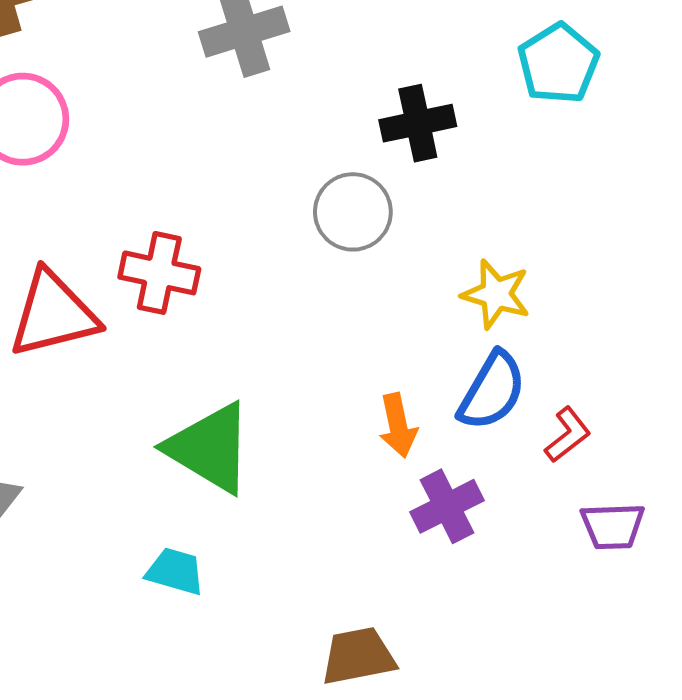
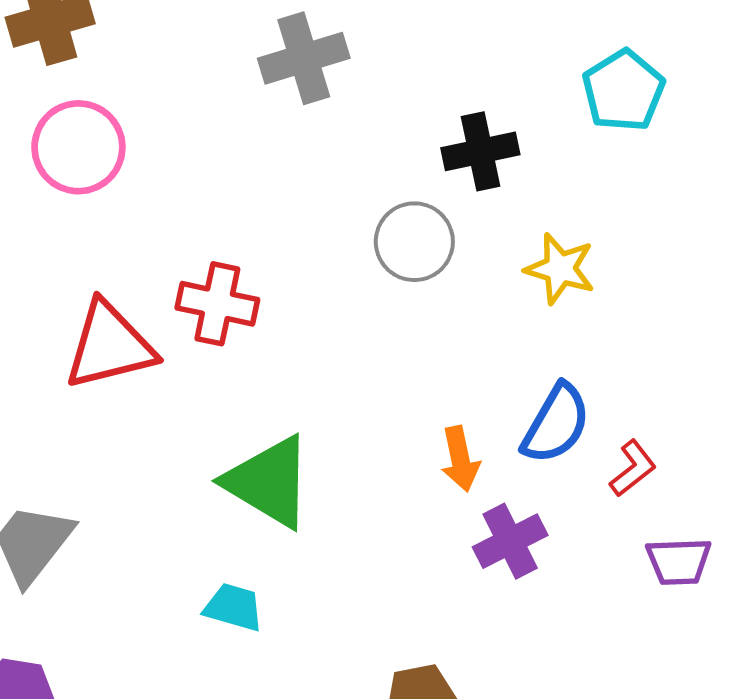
yellow star: (496, 294) -> (560, 269), moved

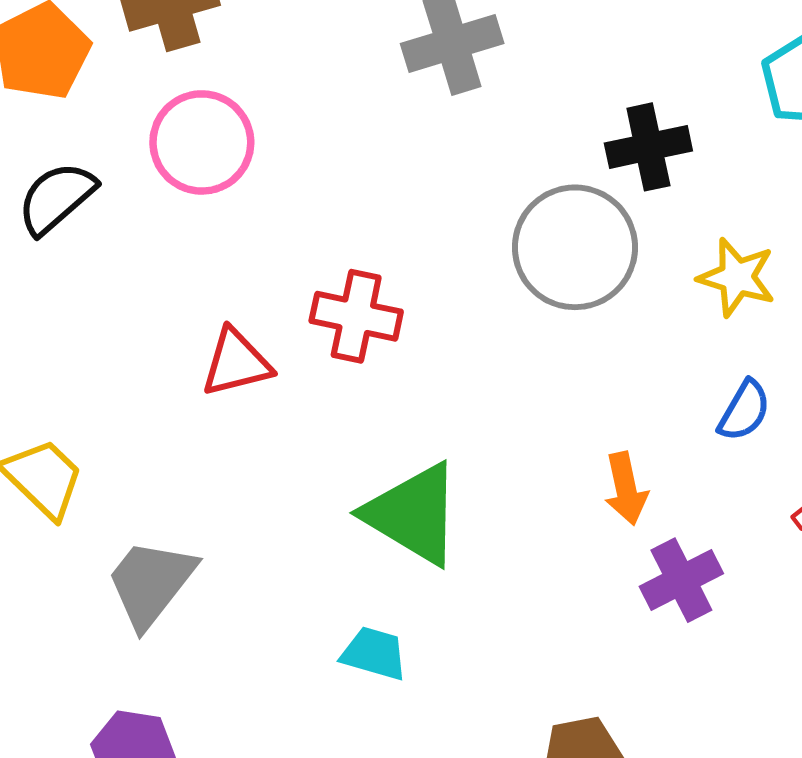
gray circle: (414, 242) -> (575, 247), size x1.4
red triangle: (110, 346) -> (236, 363), size x0.7
blue semicircle: (556, 424) -> (744, 411), moved, size x0.7

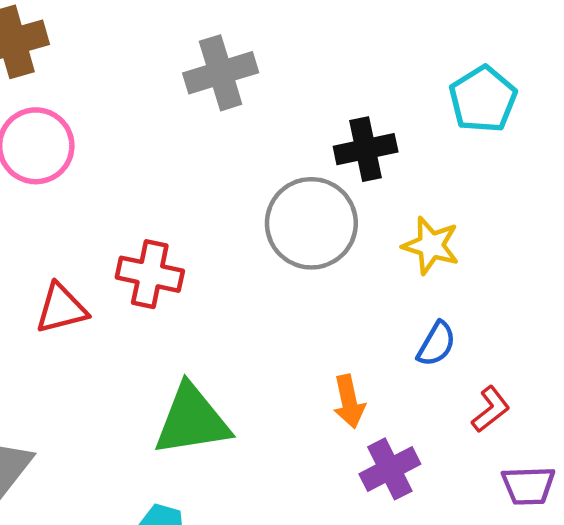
green triangle: (413, 514) -> (192, 420), turned -40

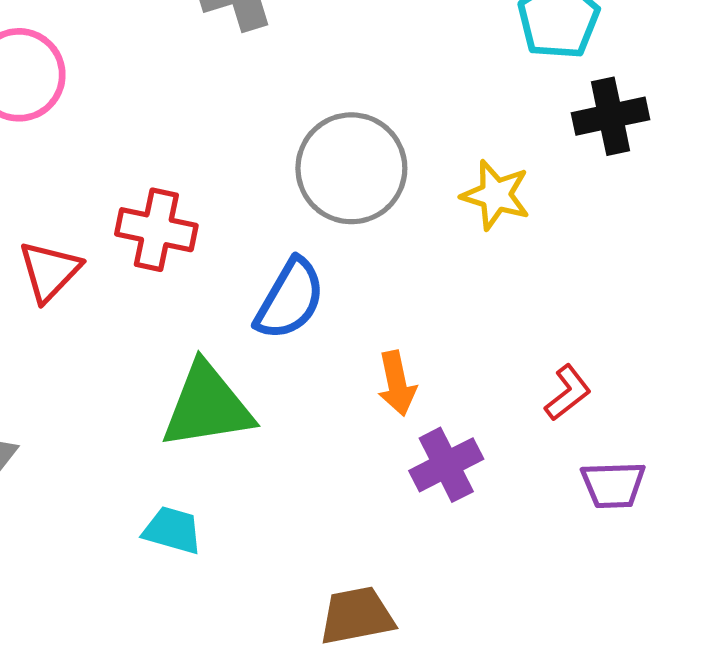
black cross: (366, 149) -> (611, 116), moved
red triangle: (61, 309) -> (50, 271), turned -32
blue semicircle: (436, 344) -> (290, 299), moved, size x1.5

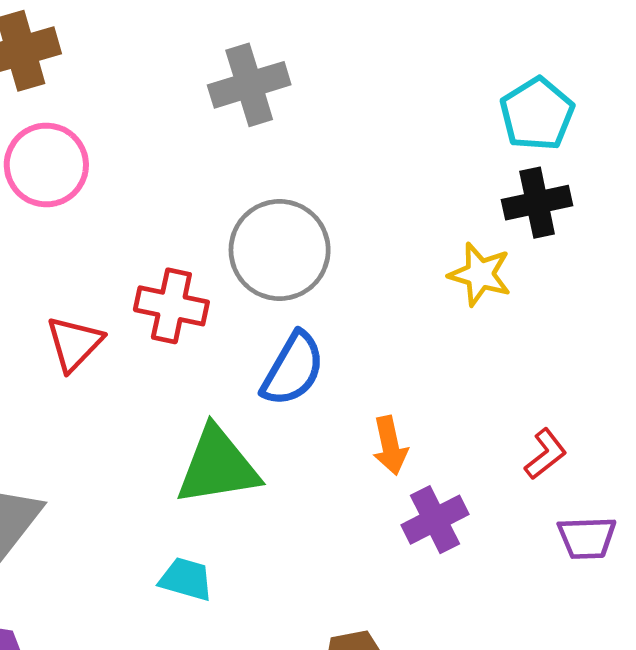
black cross: (611, 116) -> (537, 203), moved
gray circle: (351, 168) -> (280, 250), moved

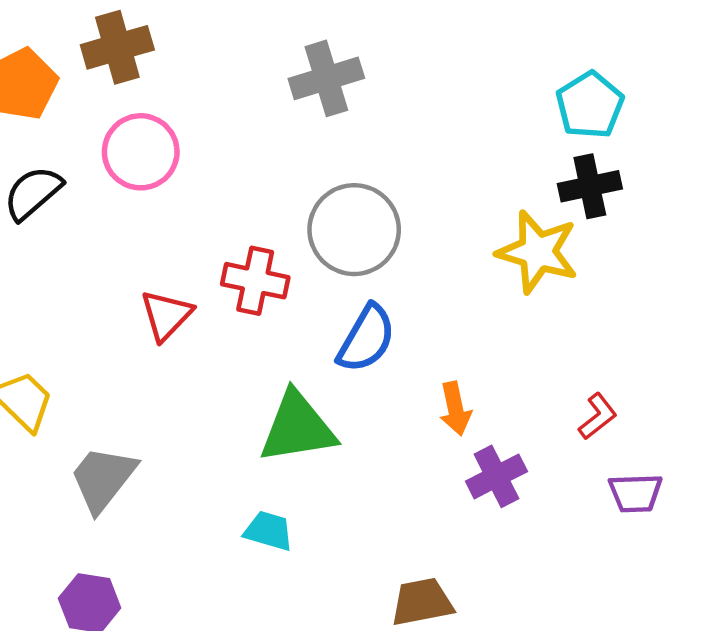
yellow star: (480, 274) -> (538, 252), size x1.4

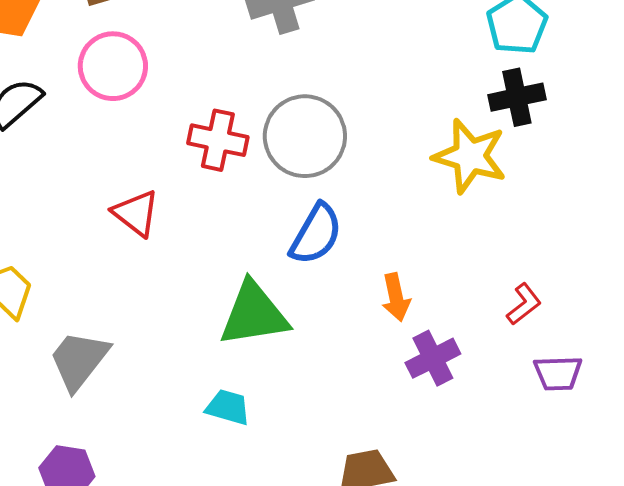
red cross: (255, 281) -> (218, 140), moved
red triangle: (166, 315) -> (136, 213), turned -36

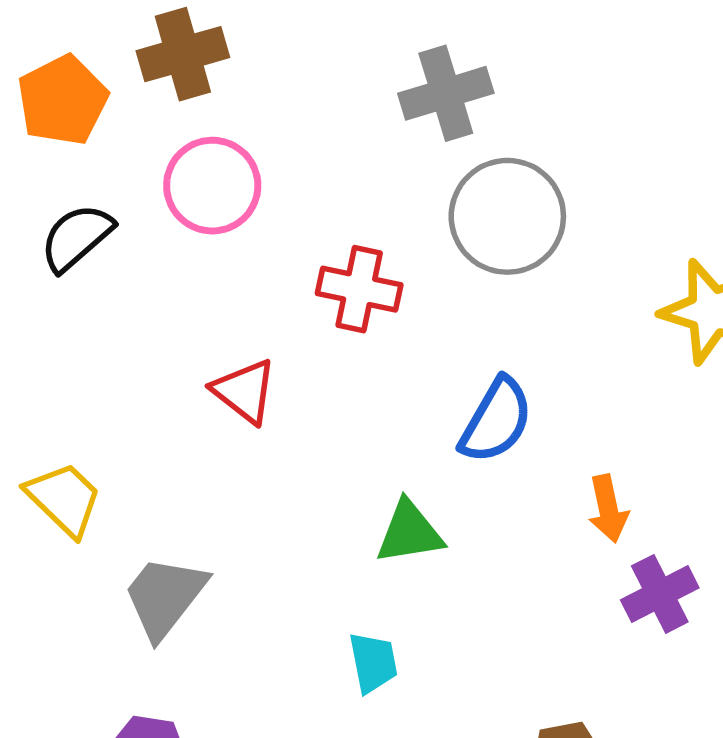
gray circle: (305, 136) -> (507, 216), moved
green triangle: (254, 314) -> (409, 532), size x0.7
cyan trapezoid: (228, 407) -> (373, 662), turned 63

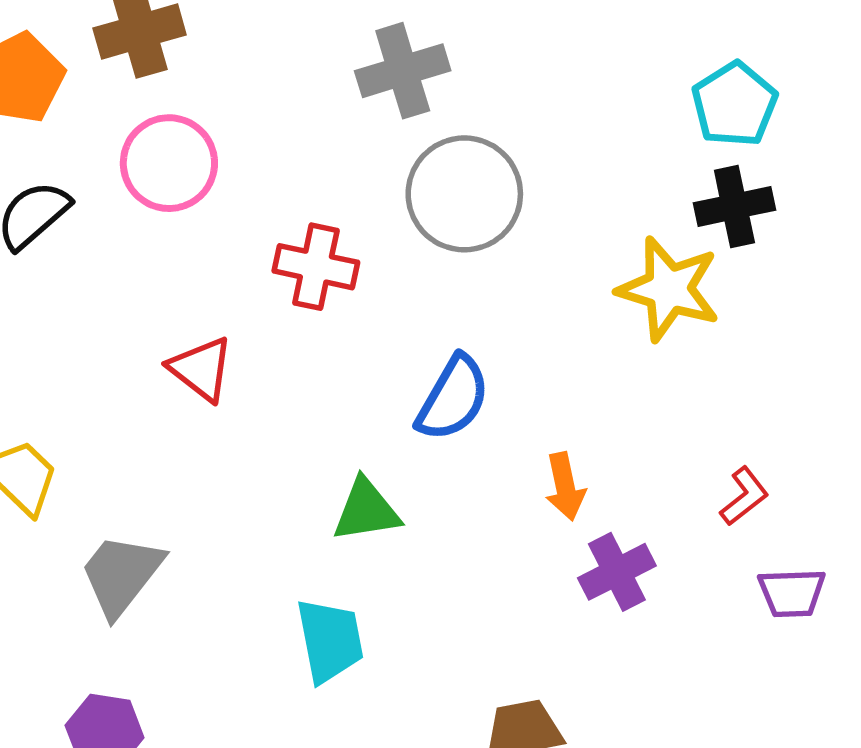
cyan trapezoid: (373, 662) -> (330, 640), size x1.4

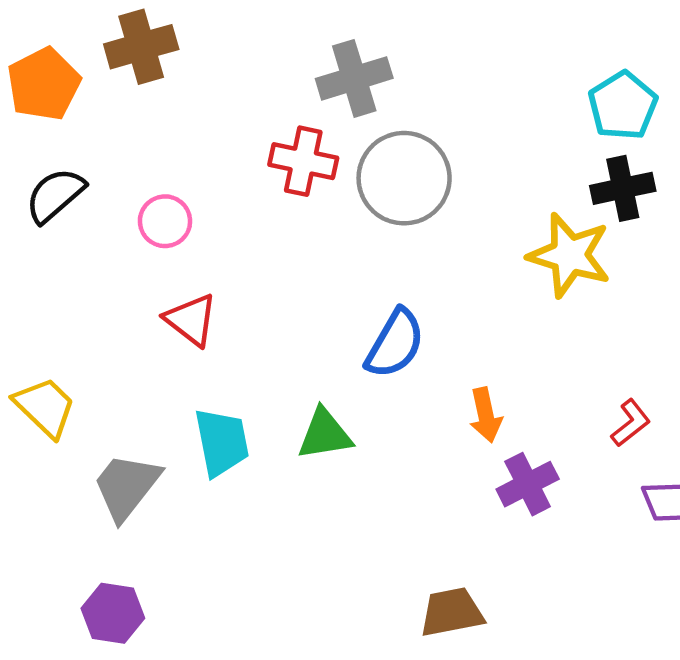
pink circle: (169, 163) -> (165, 221), moved, size x0.7
red cross: (316, 267) -> (303, 161), moved
cyan trapezoid: (330, 640) -> (222, 442), moved

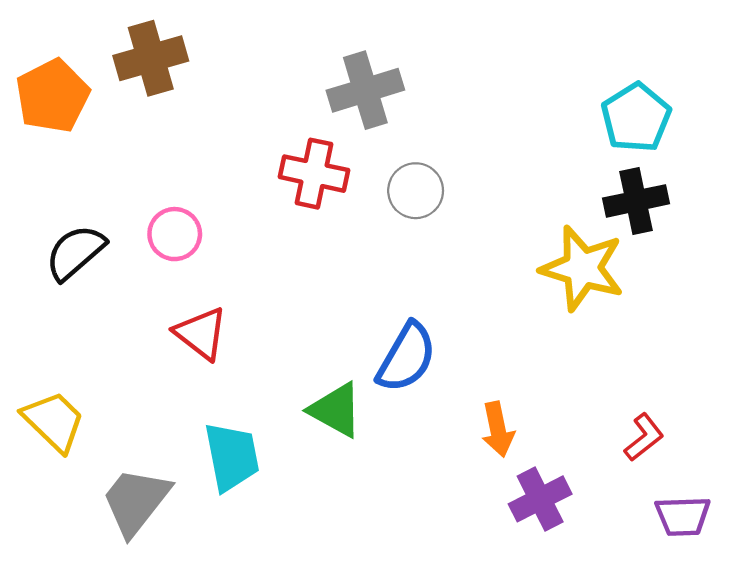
gray circle: (404, 178) -> (416, 191), size x0.6
black semicircle: (55, 195) -> (75, 252), moved
green triangle: (325, 434) -> (336, 410), moved, turned 38

